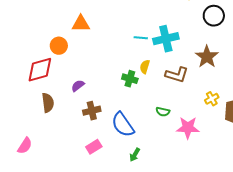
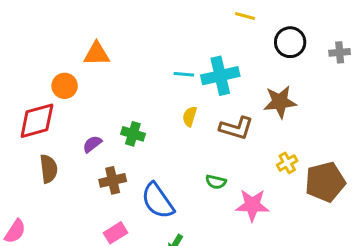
brown star: (207, 57) -> (280, 102), turned 30
green cross: (130, 79) -> (133, 134), moved

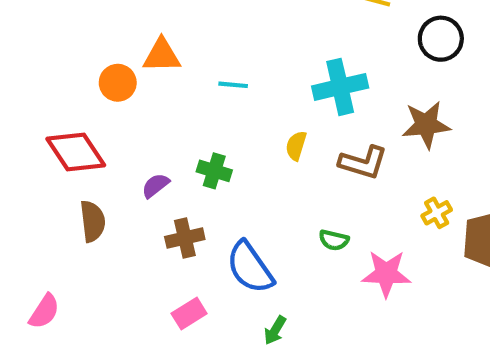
cyan line: (184, 74) -> (233, 85), moved
orange circle: (65, 86) -> (118, 83), moved
red diamond: (37, 121) -> (76, 152), turned 72

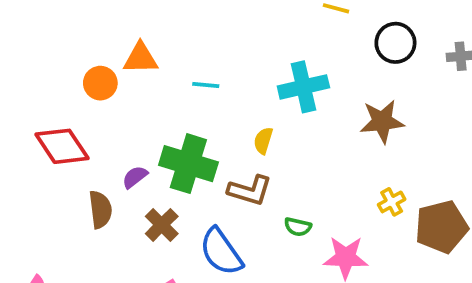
brown L-shape: (363, 162) -> (250, 190), moved
green cross: (214, 171) -> (188, 164), size x1.8
brown semicircle: (93, 221) -> (100, 210), moved
brown cross: (185, 238) -> (162, 225), turned -32

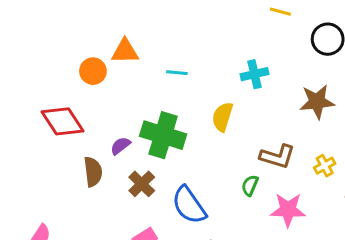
cyan cross: (303, 87) -> (254, 74), size x0.7
yellow semicircle: (263, 141) -> (222, 117), size x1.4
brown L-shape: (250, 190) -> (277, 156), moved
green semicircle: (298, 227) -> (250, 185), turned 100

